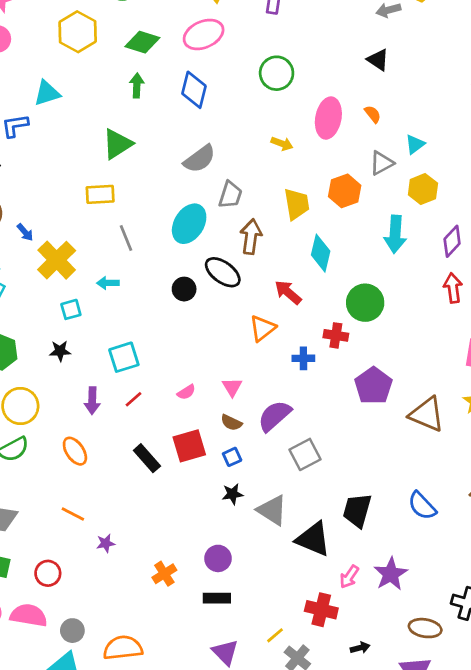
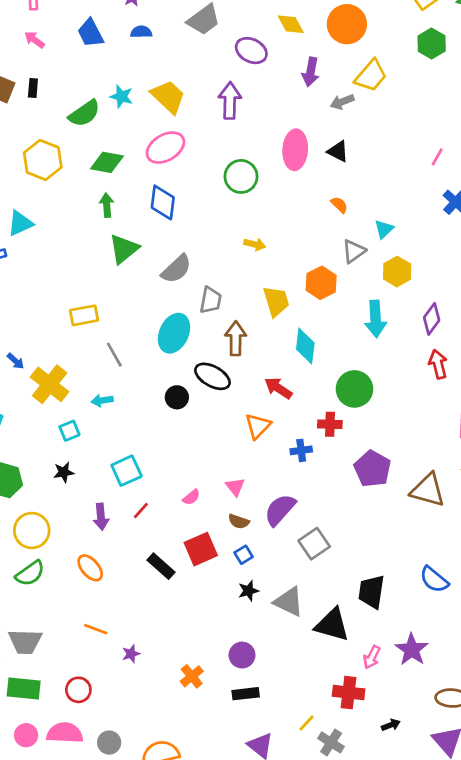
pink ellipse: (328, 118) -> (295, 150), moved
green triangle: (117, 144) -> (124, 249), moved

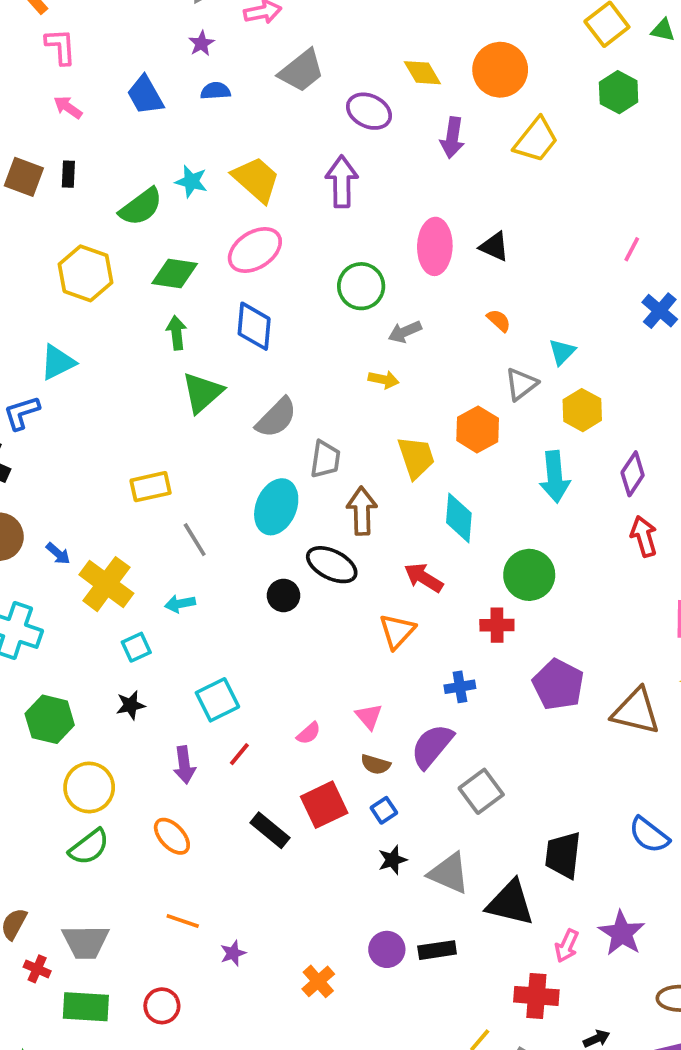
gray arrow: (342, 102) -> (405, 332), moved
blue cross: (301, 450) -> (460, 687), moved
black rectangle: (246, 694) -> (437, 950), moved

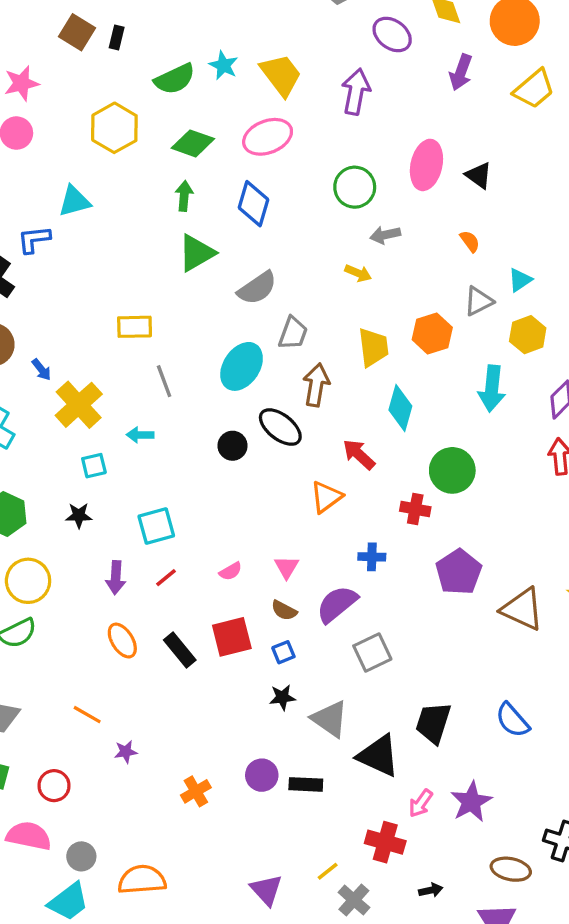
orange ellipse: (172, 836) -> (122, 641), moved

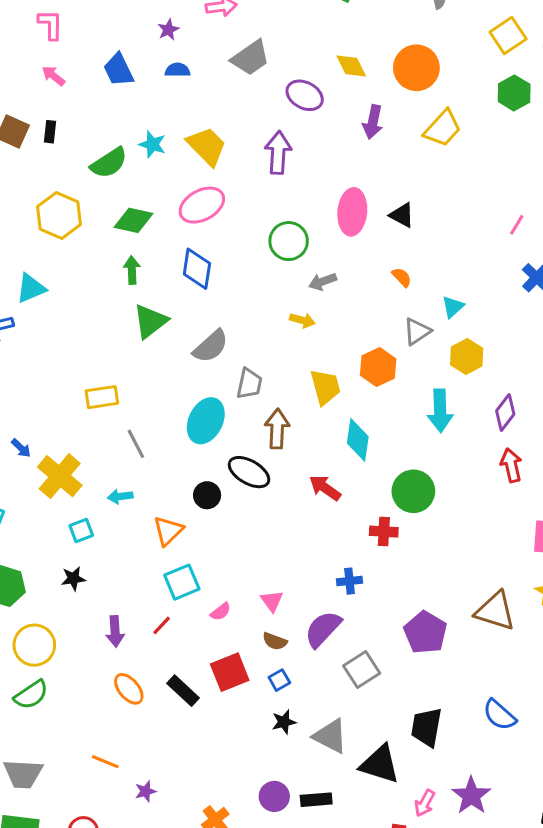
orange triangle: (326, 497) -> (168, 531), moved
cyan square: (156, 526) -> (182, 582), moved
purple pentagon: (459, 572) -> (425, 633), moved

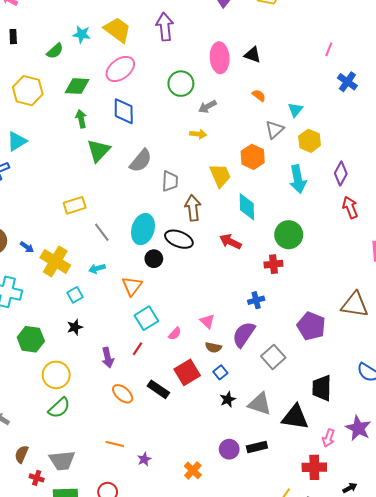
green semicircle: (109, 163) -> (55, 51), size x0.7
cyan ellipse: (206, 421) -> (143, 229), moved

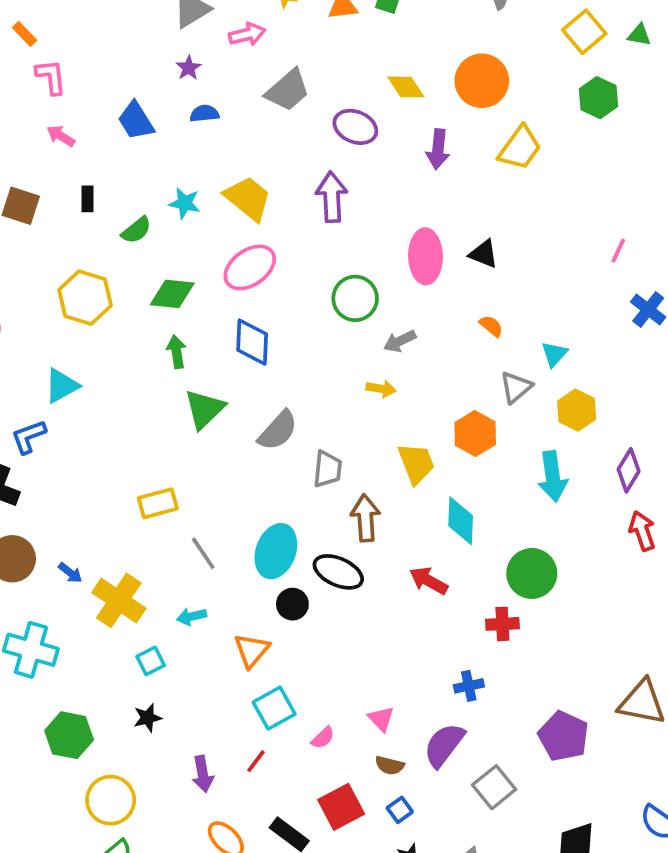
black rectangle: (13, 37) -> (87, 199), moved

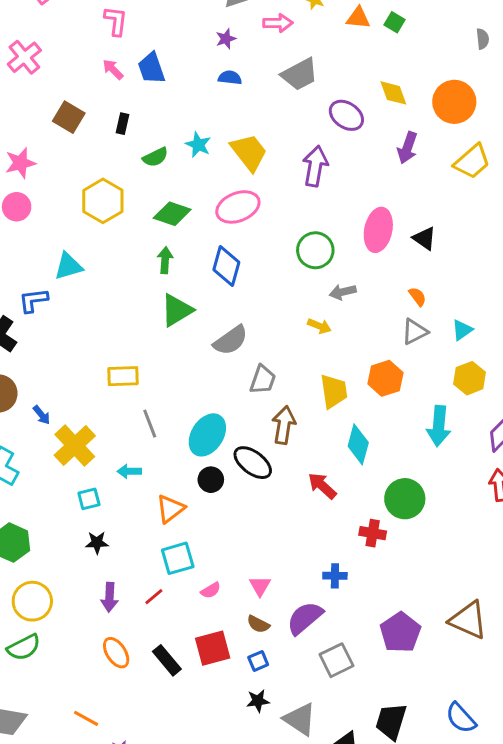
blue trapezoid: (136, 121) -> (151, 68), moved
gray triangle: (516, 387) -> (415, 332), moved
black star: (148, 718) -> (97, 543), moved

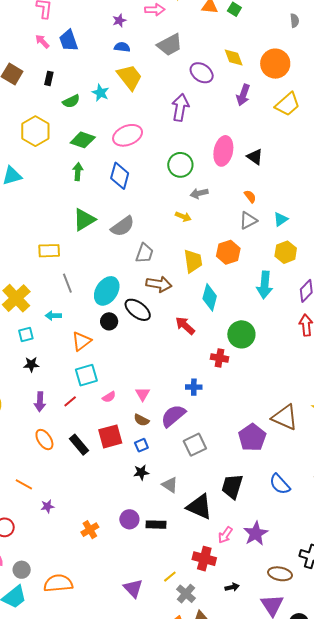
yellow trapezoid: (249, 152) -> (130, 77), moved
green triangle: (177, 310) -> (84, 220), moved
brown arrow: (284, 425) -> (159, 284), turned 90
purple pentagon: (400, 632) -> (252, 437), moved
gray triangle: (300, 719) -> (170, 485), size x0.7

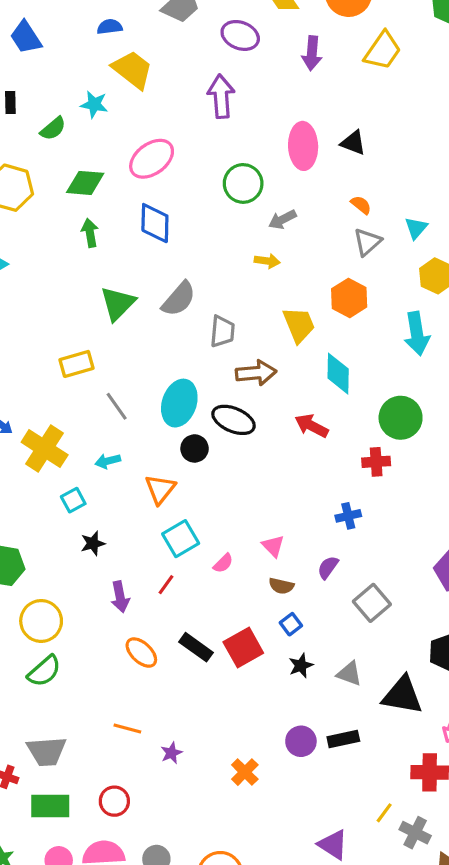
purple semicircle: (173, 416) -> (328, 567), size x0.6
red square: (110, 436) -> (243, 648), moved

